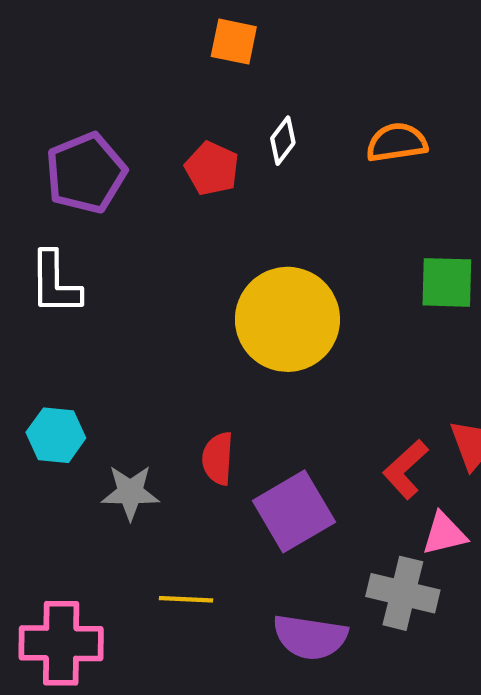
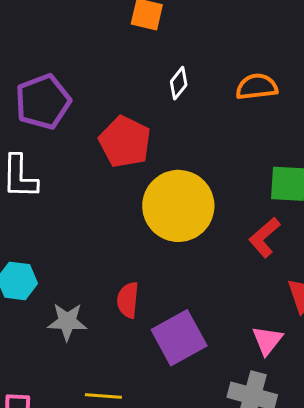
red pentagon: (212, 169) -> (125, 142), moved, size x1.4
red L-shape: (406, 469) -> (264, 237), moved
pink triangle: (444, 534) -> (267, 340), moved, turned -40

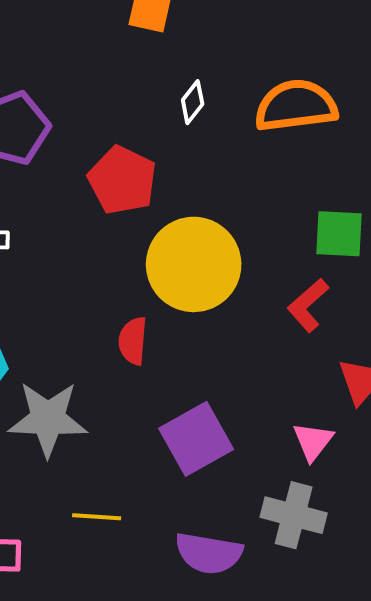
orange semicircle: (257, 87) -> (296, 106), size x1.5
red semicircle: (128, 300) -> (133, 341), moved
gray star: (67, 322) -> (48, 419), size x1.5

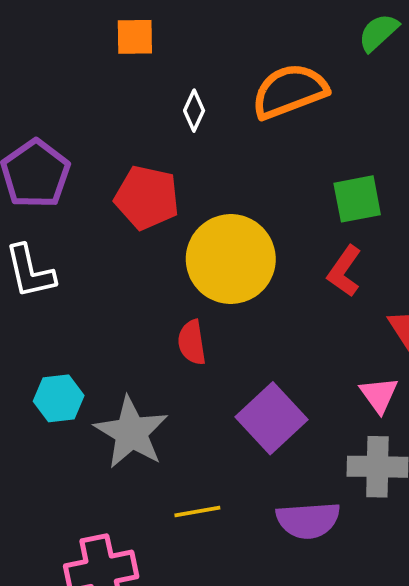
gray star: (48, 419) -> (131, 432), turned -30

